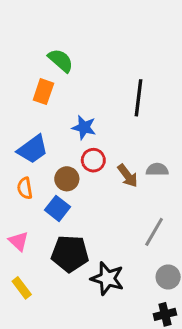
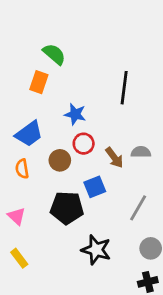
blue square: (57, 208) -> (95, 187), moved, turned 30
black pentagon: (70, 254) -> (67, 208), moved

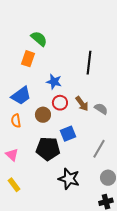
gray semicircle: (141, 152) -> (101, 109), turned 32
brown arrow: (114, 158) -> (82, 104), moved

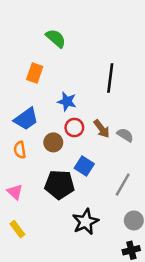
green semicircle: (39, 39) -> (56, 38), moved
blue square: (68, 134) -> (84, 166), turned -35
black star: (69, 179) -> (85, 222), turned 30

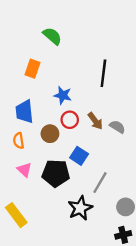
blue trapezoid: (26, 119) -> (24, 112), turned 120
gray line: (123, 185) -> (100, 183), moved
pink triangle: (15, 192) -> (24, 170), moved
yellow rectangle: (17, 229) -> (16, 215), size x1.5

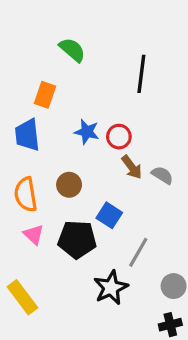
black line: (103, 73) -> (141, 74), moved
blue trapezoid: (24, 112) -> (27, 135), moved
red circle: (70, 120) -> (119, 137), moved
orange semicircle: (19, 141) -> (26, 194), size x1.5

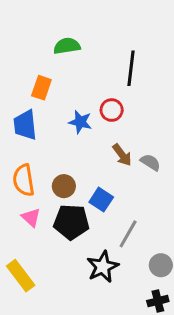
green semicircle: (72, 50) -> (67, 46), turned -50
red circle: (119, 137) -> (112, 110), moved
brown circle: (69, 185) -> (64, 186), moved

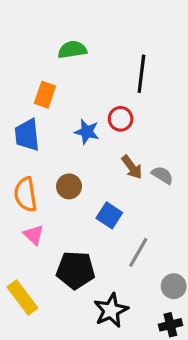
brown circle: (64, 186) -> (69, 186), moved
black pentagon: (71, 222) -> (75, 270), moved
black star: (103, 267) -> (111, 310), moved

